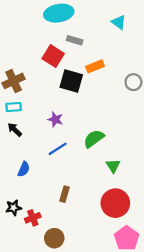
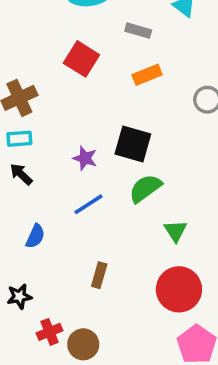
gray rectangle: (75, 40) -> (138, 31), moved
black square: (71, 81) -> (133, 144), moved
red cross: (33, 218) -> (50, 332), moved

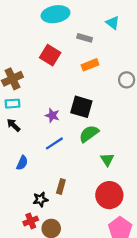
black star: (19, 296) -> (40, 199), moved

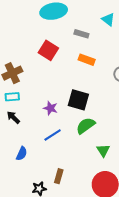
orange rectangle: (90, 65) -> (87, 60), turned 42

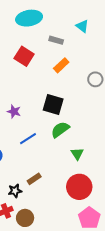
orange rectangle: (87, 60) -> (61, 65), turned -63
purple star: (50, 108) -> (14, 111), moved
brown rectangle: (59, 176) -> (34, 179), turned 40

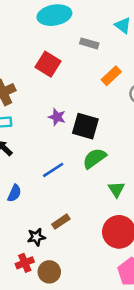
orange rectangle: (61, 65) -> (111, 76), moved
purple star: (14, 111) -> (57, 117), moved

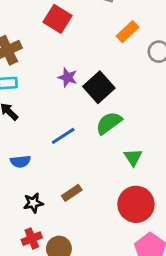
black square: (85, 126) -> (99, 87), turned 32
blue semicircle: (14, 193) -> (20, 162), turned 60
black star: (36, 237) -> (33, 203), moved

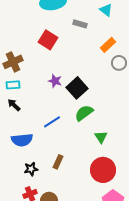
orange rectangle: (127, 32) -> (108, 45), moved
blue semicircle: (20, 162) -> (22, 140), size x1.5
brown rectangle: (72, 193) -> (58, 162), turned -32

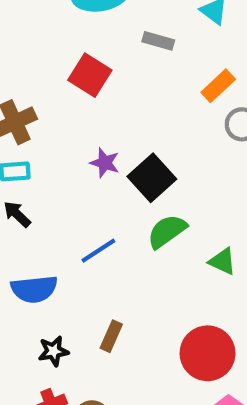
green triangle: (101, 137) -> (222, 261), moved, turned -32

